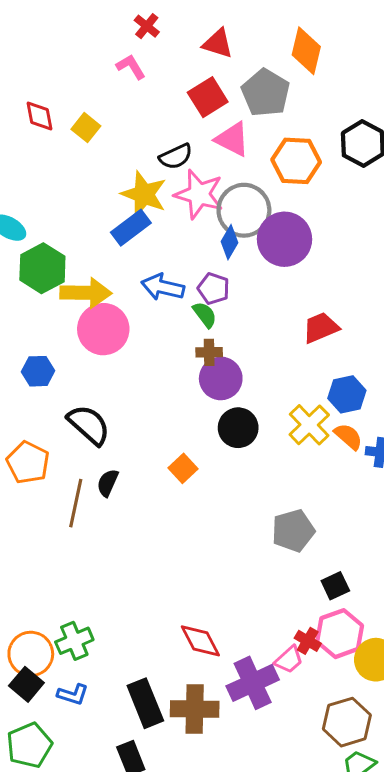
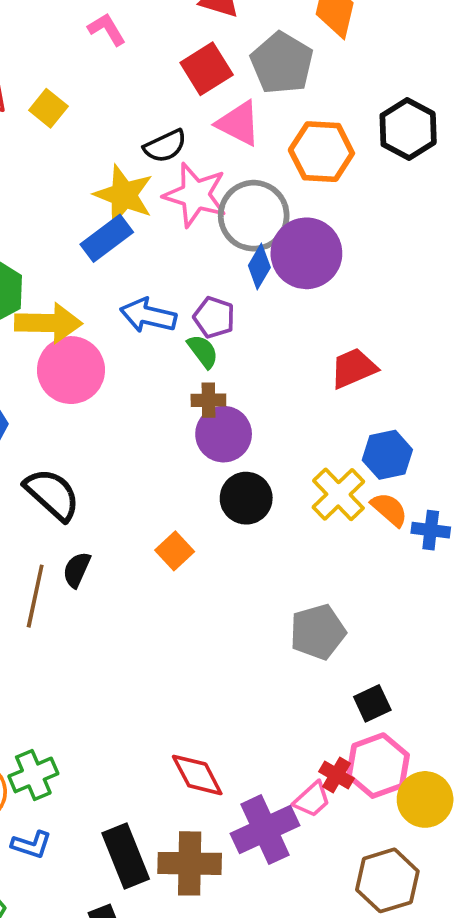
blue diamond: (229, 242) -> (259, 266), moved

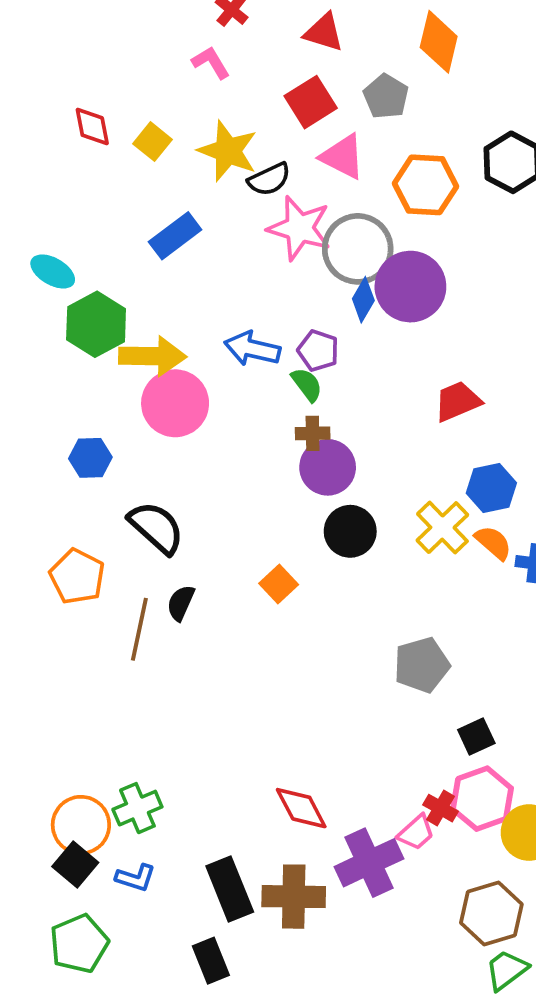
gray pentagon: (282, 63) -> (386, 96), size x0.7
yellow star: (124, 195) -> (228, 151), moved
blue rectangle: (107, 238) -> (175, 236), moved

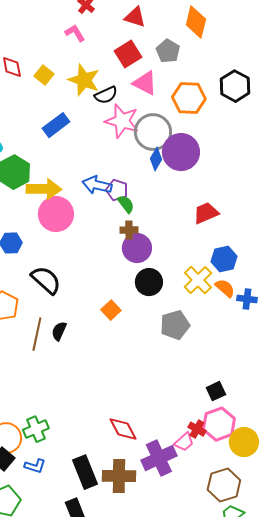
purple pentagon: (318, 351) -> (117, 190), moved
black semicircle: (181, 603) -> (59, 331), moved
gray pentagon: (422, 665) -> (175, 325), moved

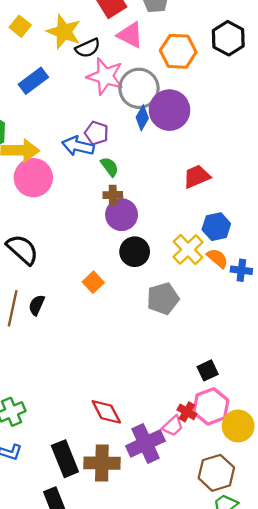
purple pentagon: (117, 190) -> (96, 133), moved

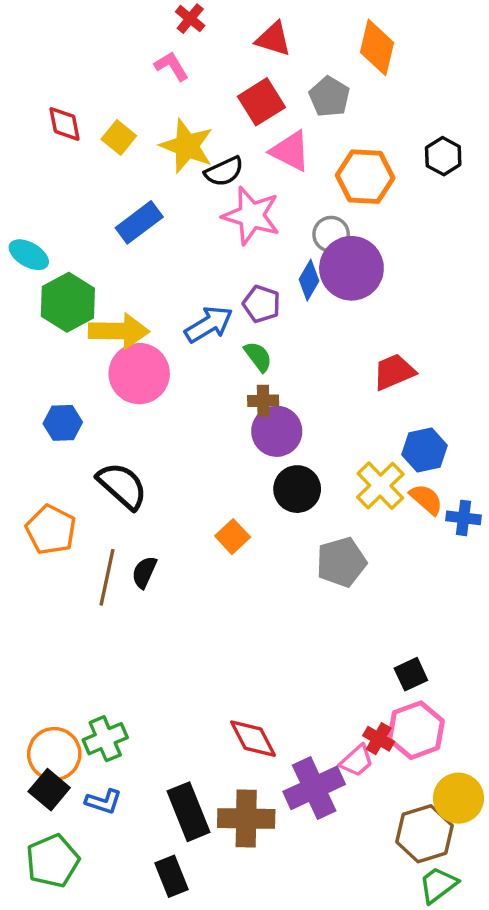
black hexagon: (228, 38) -> (443, 156), size x0.7
gray circle: (139, 88) -> (331, 234), moved, size x0.6
purple pentagon: (96, 133) -> (261, 304), moved
blue arrow: (78, 146) -> (209, 324), turned 136
yellow circle: (238, 426) -> (458, 798), moved

